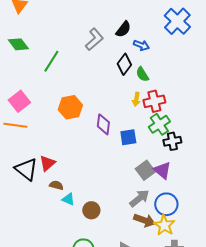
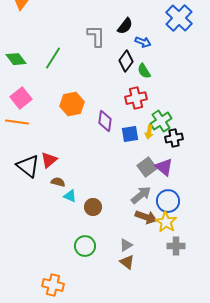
gray L-shape: (94, 39) -> (96, 36), turned -50
green diamond: (18, 44) -> (16, 59), moved
yellow arrow: (136, 99) -> (149, 132), moved
red cross: (154, 101) -> (136, 98), moved

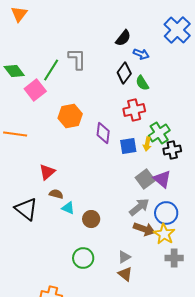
gray L-shape: (96, 36) -> (77, 59), moved
pink square: (21, 98) -> (35, 90), moved
black triangle: (28, 166) -> (26, 209), moved

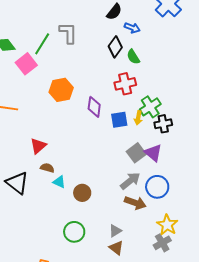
yellow star: (164, 234) -> (167, 225), moved
gray cross: (174, 258) -> (162, 243), moved, turned -30

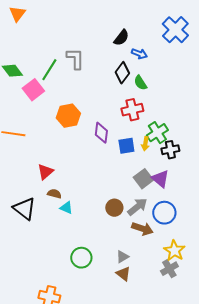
brown circle: (82, 193) -> (114, 208), moved

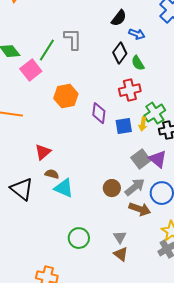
cyan triangle: (66, 208) -> (64, 188), size x1.5
gray triangle: (122, 257) -> (120, 237), turned -32

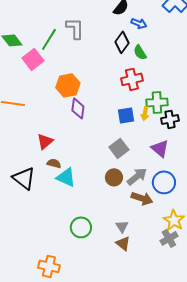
purple diamond: (99, 113) -> (78, 108), moved
green cross: (155, 113) -> (157, 102), turned 30
gray square: (141, 159) -> (119, 148), moved

